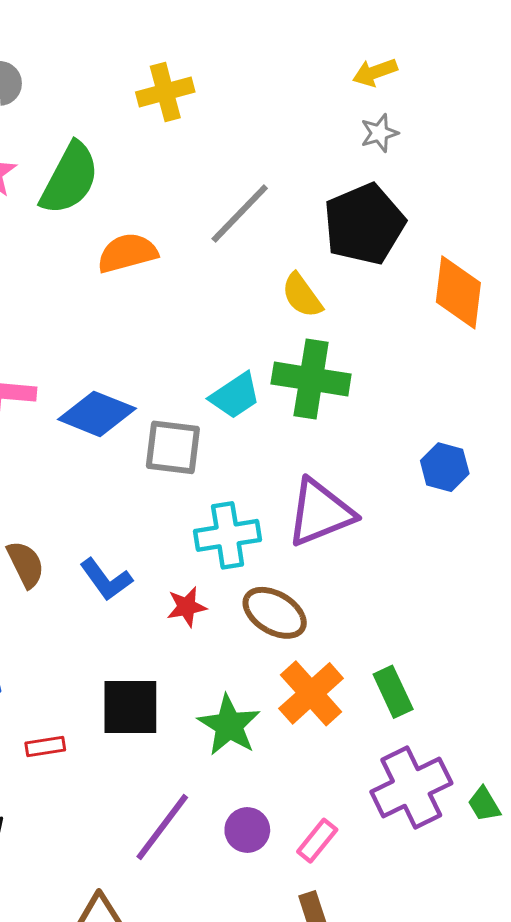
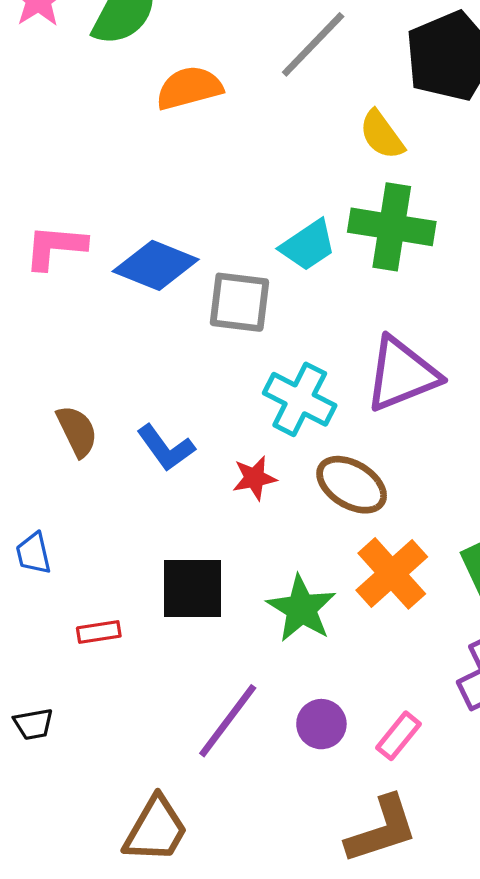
cyan cross: (228, 535) -> (300, 399), turned 36

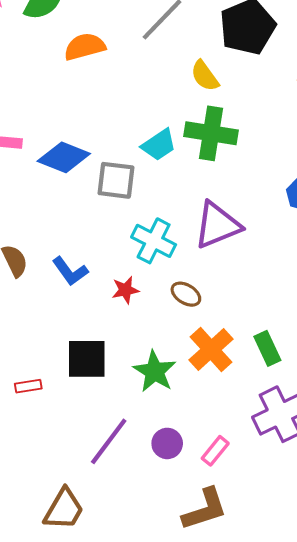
brown ellipse: (352, 485) -> (186, 294), size x0.7

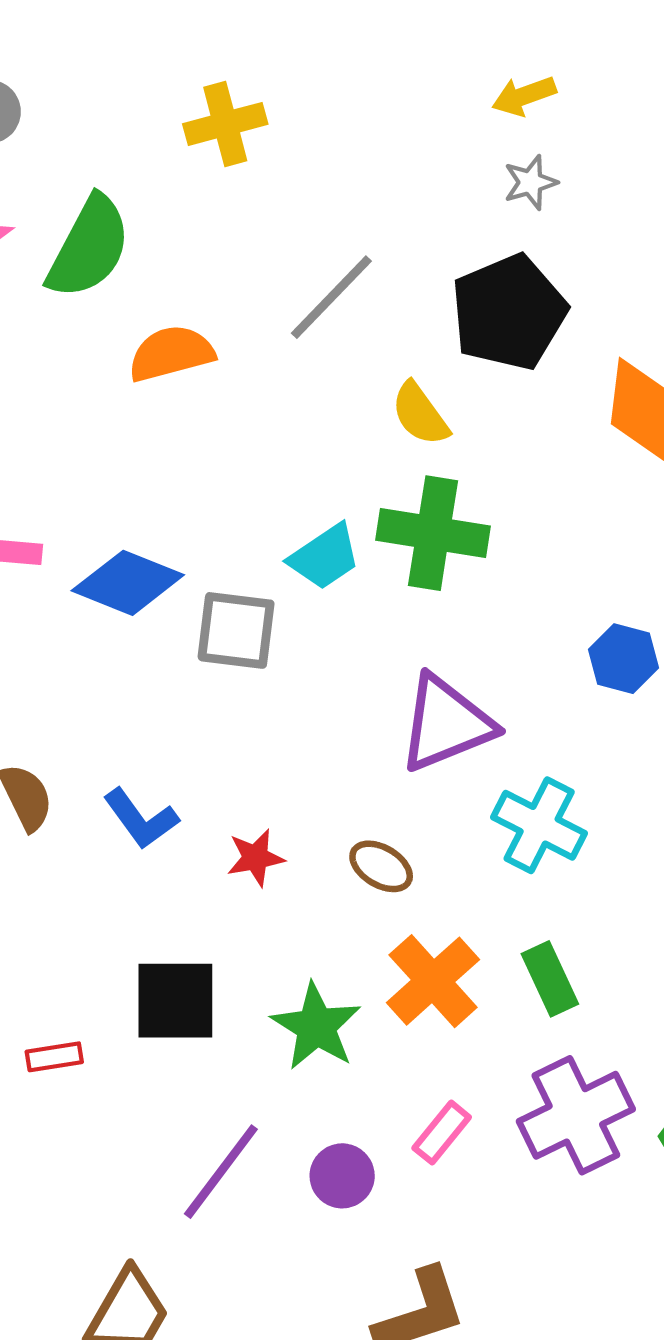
cyan cross: (154, 241) -> (539, 825), moved
pink rectangle: (215, 451) -> (442, 1133), moved

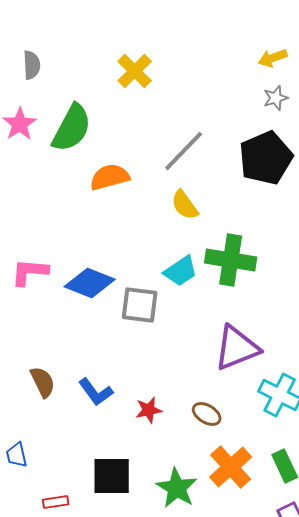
yellow cross: (225, 124) -> (135, 71), turned -30
yellow semicircle: (420, 414) -> (185, 205), moved

